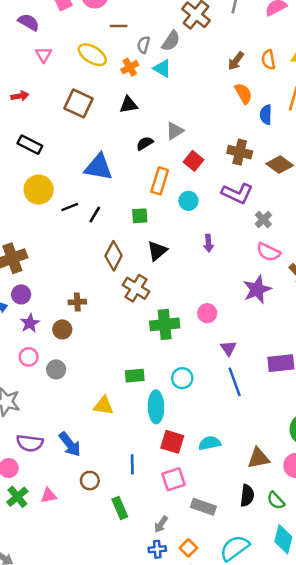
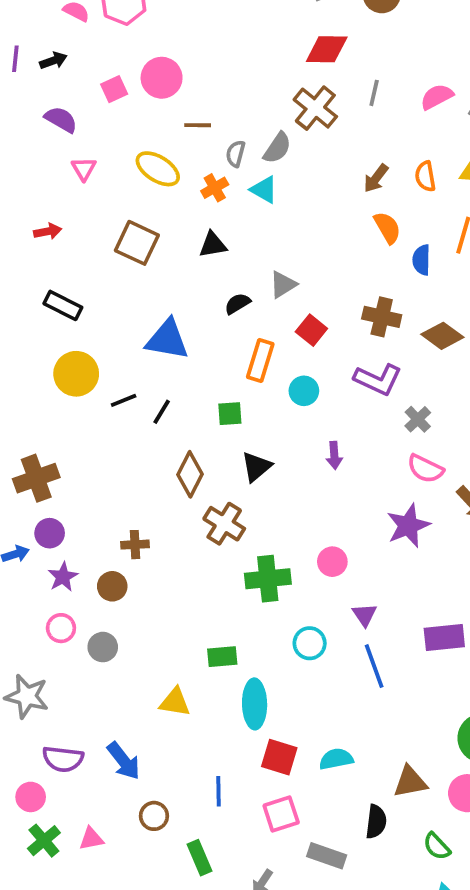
cyan circle: (182, 378) -> (310, 643), moved
black semicircle: (247, 496) -> (376, 822), moved

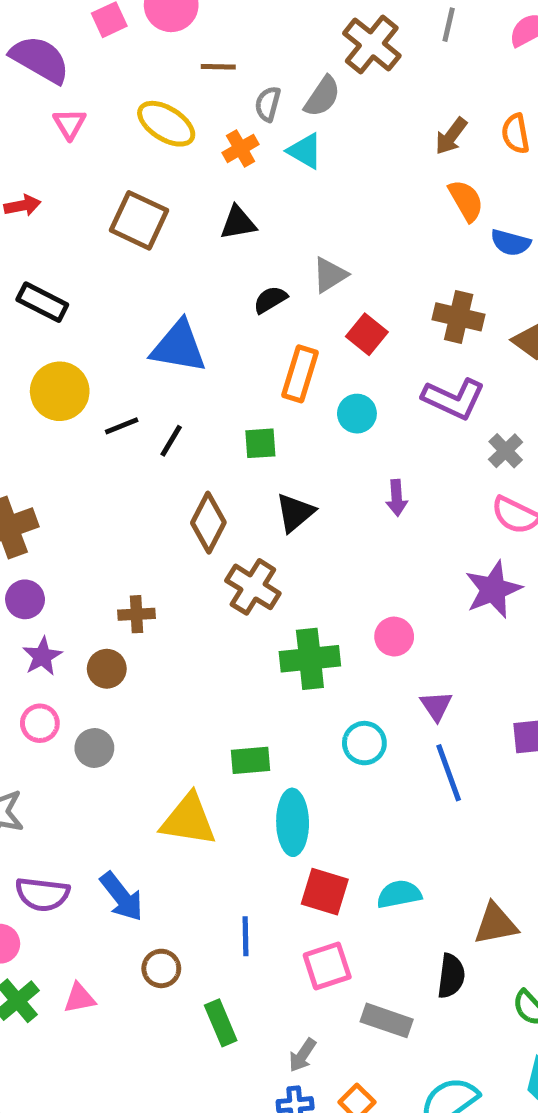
purple semicircle: (61, 119) -> (40, 59), size x1.4
blue semicircle: (422, 260) -> (511, 243), turned -76
yellow triangle: (175, 702) -> (189, 820), size x1.4

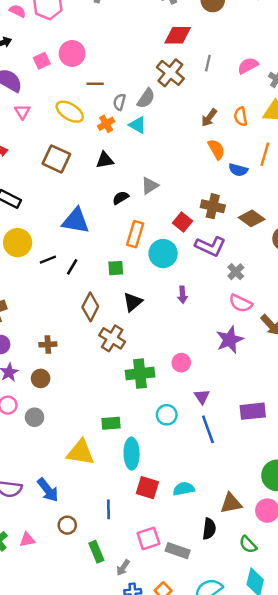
red square: (367, 334) -> (182, 222), moved
cyan circle: (357, 414) -> (163, 254), size x1.5
brown cross: (136, 614) -> (48, 344), moved
pink square: (327, 966) -> (148, 538), moved
gray arrow: (302, 1055) -> (123, 568), moved

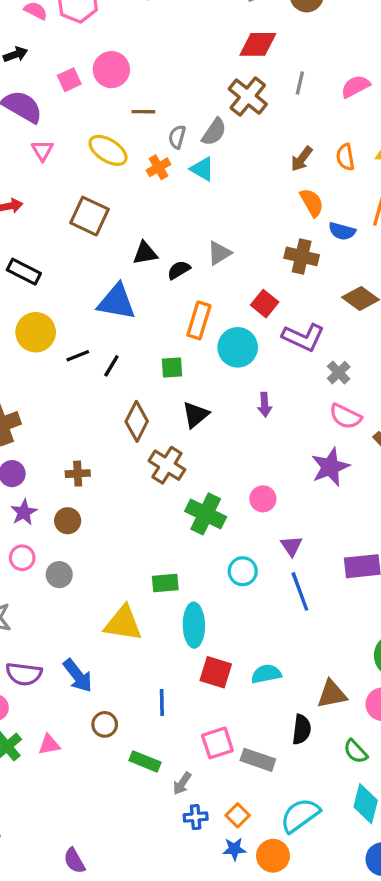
black triangle: (105, 160) -> (145, 253), moved
brown cross: (213, 206) -> (302, 256), moved
green cross: (140, 374) -> (206, 514), turned 32
green rectangle: (96, 552) -> (145, 761), turned -45

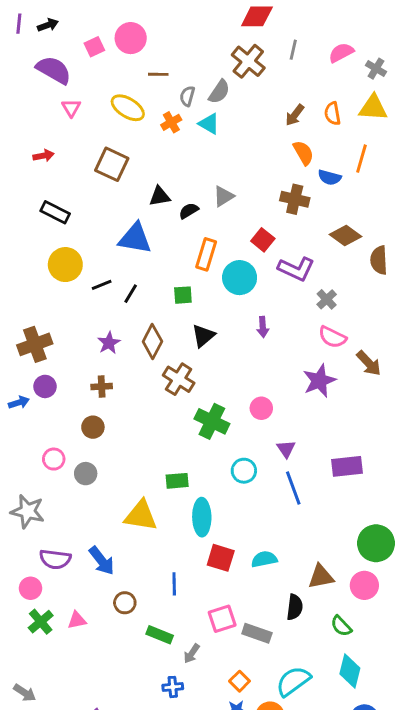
purple star: (24, 512) -> (109, 343), moved
blue cross: (196, 817) -> (173, 687), moved

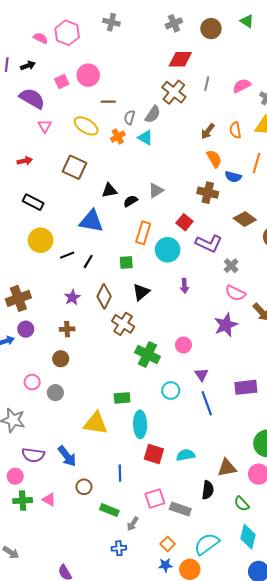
pink triangle: (77, 620) -> (49, 500), turned 40
green cross: (41, 622) -> (23, 501), turned 36

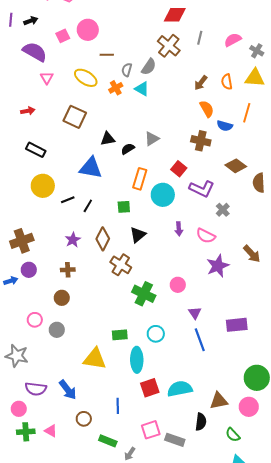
pink semicircle: (235, 293) -> (206, 236), moved
cyan circle: (171, 391) -> (156, 334), moved
red square: (154, 454) -> (150, 388), turned -36
cyan semicircle: (186, 455) -> (180, 389), size x1.4

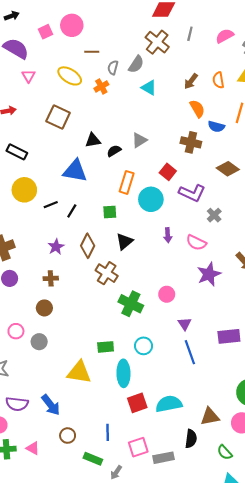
cyan triangle: (142, 89) -> (149, 88), moved
blue line: (118, 406) -> (108, 432), moved
gray rectangle: (175, 440) -> (164, 458), turned -30

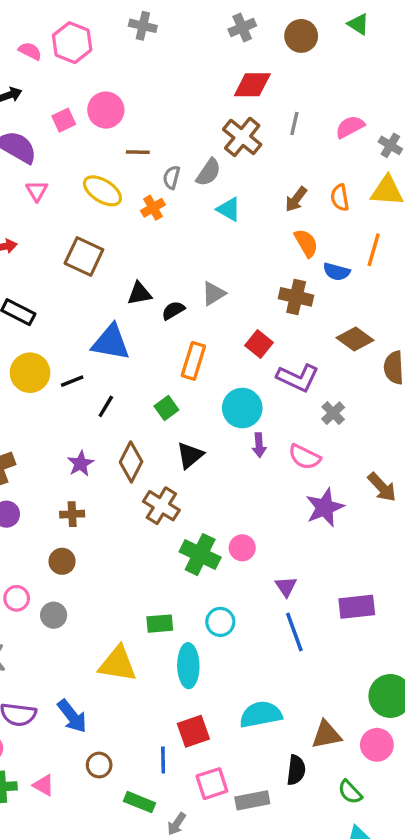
cyan circle: (151, 199) -> (242, 408), moved
black line: (51, 205) -> (72, 381), moved
green square: (110, 212) -> (166, 408), turned -32
pink circle: (167, 294) -> (242, 548), moved
red square: (137, 403) -> (193, 731), moved

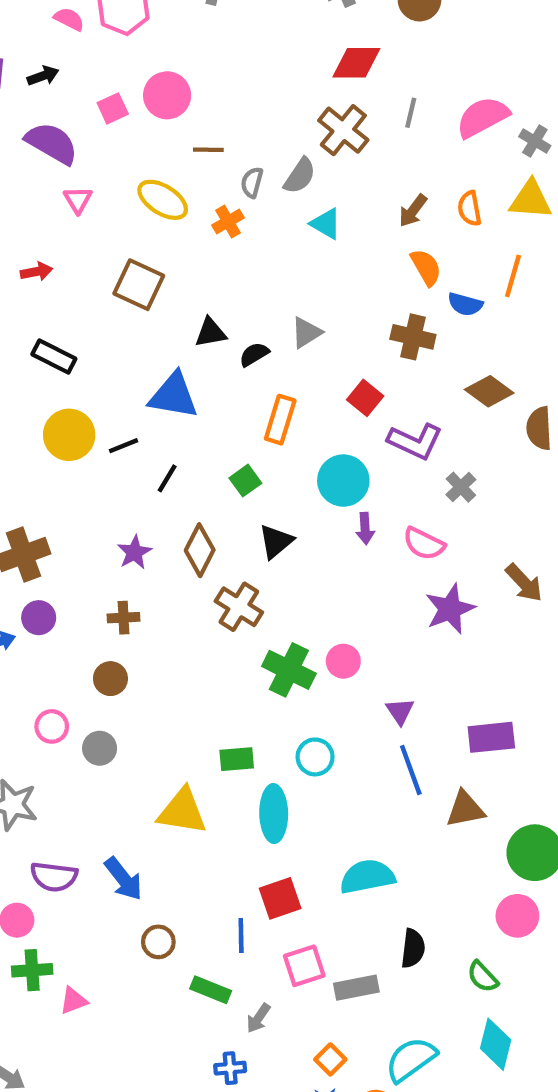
pink semicircle: (350, 127) -> (483, 117), size x1.4
brown triangle: (326, 735) -> (465, 809), moved
pink triangle: (44, 785) -> (73, 1001), moved, turned -50

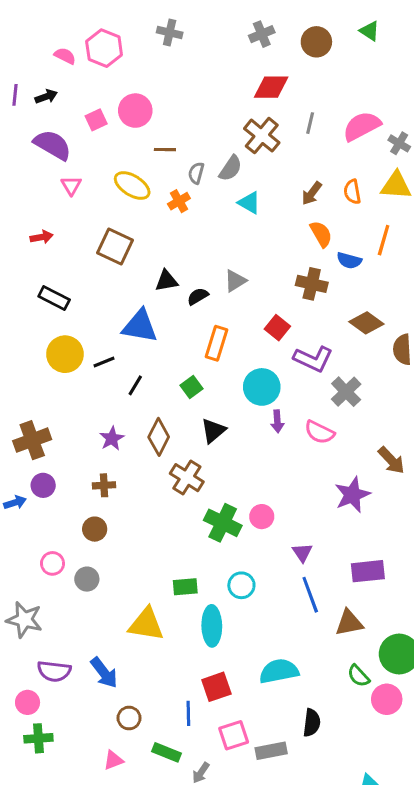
gray cross: (461, 487) -> (346, 392), size x1.4
purple star: (450, 609) -> (352, 495), moved
green semicircle: (483, 977) -> (359, 676), moved
pink triangle: (73, 1001) -> (113, 760), moved

